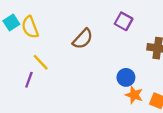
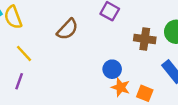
purple line: (29, 80) -> (19, 81), moved

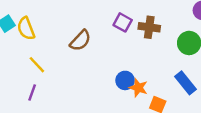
brown cross: (145, 39) -> (149, 27), moved
orange star: (121, 87) -> (138, 88), moved

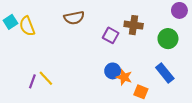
purple square: (123, 22) -> (111, 35), moved
brown semicircle: (80, 41) -> (74, 18), moved, turned 36
yellow line: (37, 65) -> (46, 78), moved

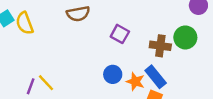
brown cross: (134, 25) -> (160, 46), moved
blue circle: (113, 71) -> (113, 74), moved
blue rectangle: (165, 73) -> (156, 77), moved

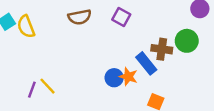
purple square: (120, 34) -> (121, 17), moved
blue rectangle: (156, 77) -> (146, 63), moved
orange star: (135, 82) -> (128, 77), moved

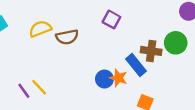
brown semicircle: (80, 17) -> (67, 37), moved
yellow semicircle: (26, 27) -> (40, 29), moved, turned 90
purple line: (32, 90) -> (24, 91), turned -56

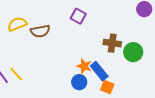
green circle: (176, 43) -> (133, 52), moved
blue rectangle: (136, 65) -> (99, 71), moved
blue circle: (104, 79) -> (79, 82), moved

